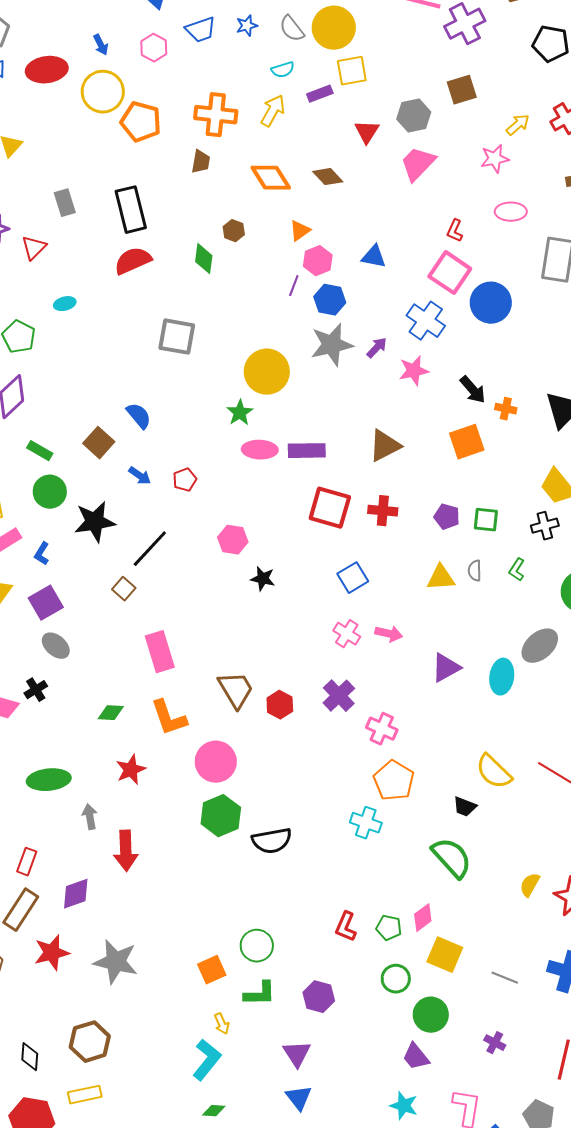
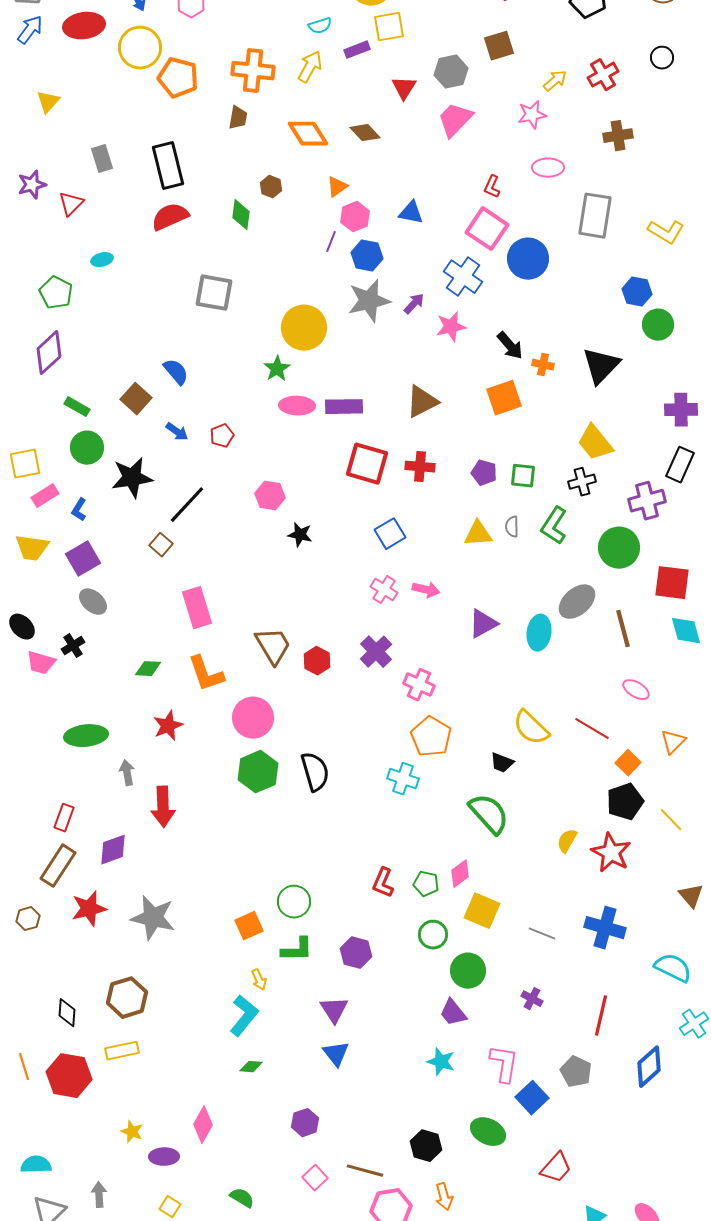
green L-shape: (517, 570) -> (554, 526), size x1.6
black semicircle: (272, 841) -> (315, 772), moved, turned -96

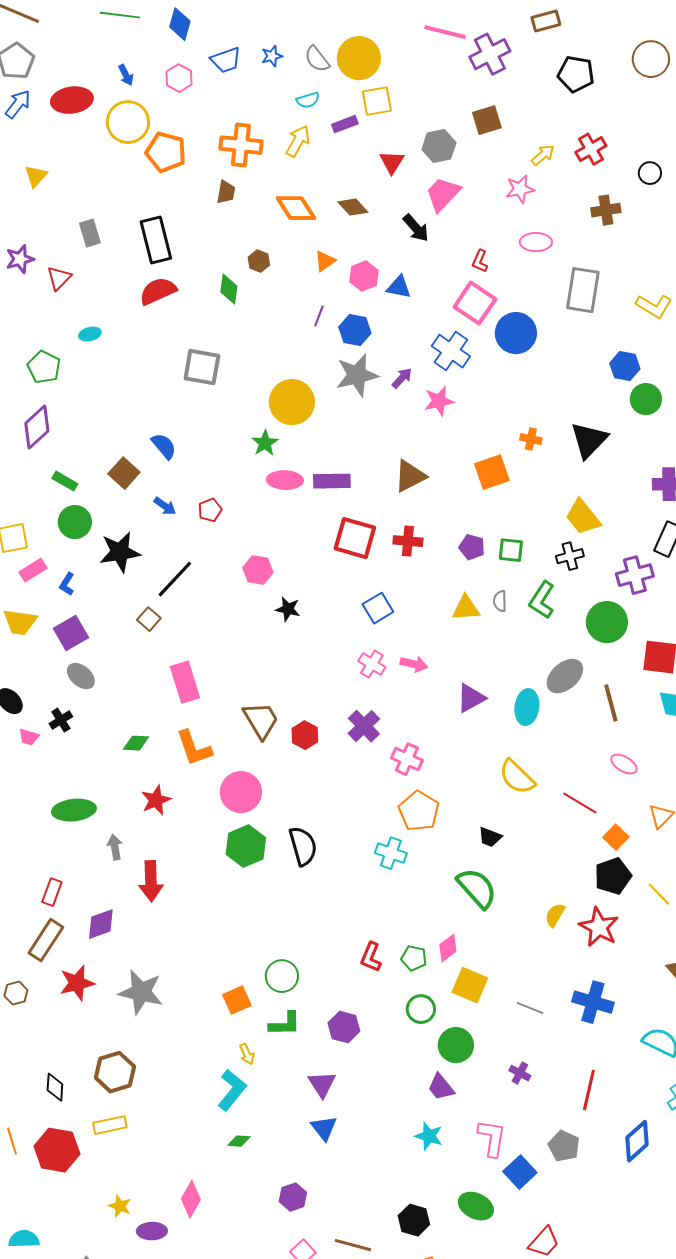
black circle: (662, 58) -> (650, 173), moved
pink hexagon: (355, 217) -> (364, 276), moved
black arrow: (510, 346) -> (416, 228), moved
pink trapezoid: (41, 663) -> (29, 737), size x0.7
yellow semicircle: (531, 728) -> (517, 777), moved

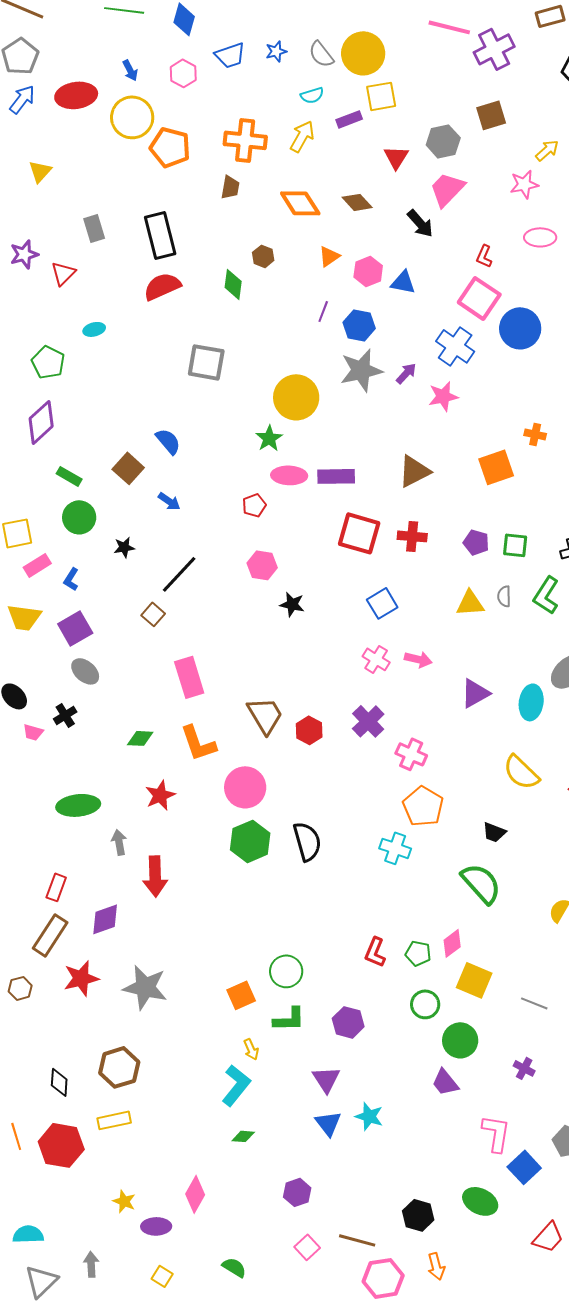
red pentagon: (210, 510) -> (254, 505), moved
black star: (120, 552) -> (124, 547), size x0.5
cyan star: (429, 1136) -> (369, 1116), moved

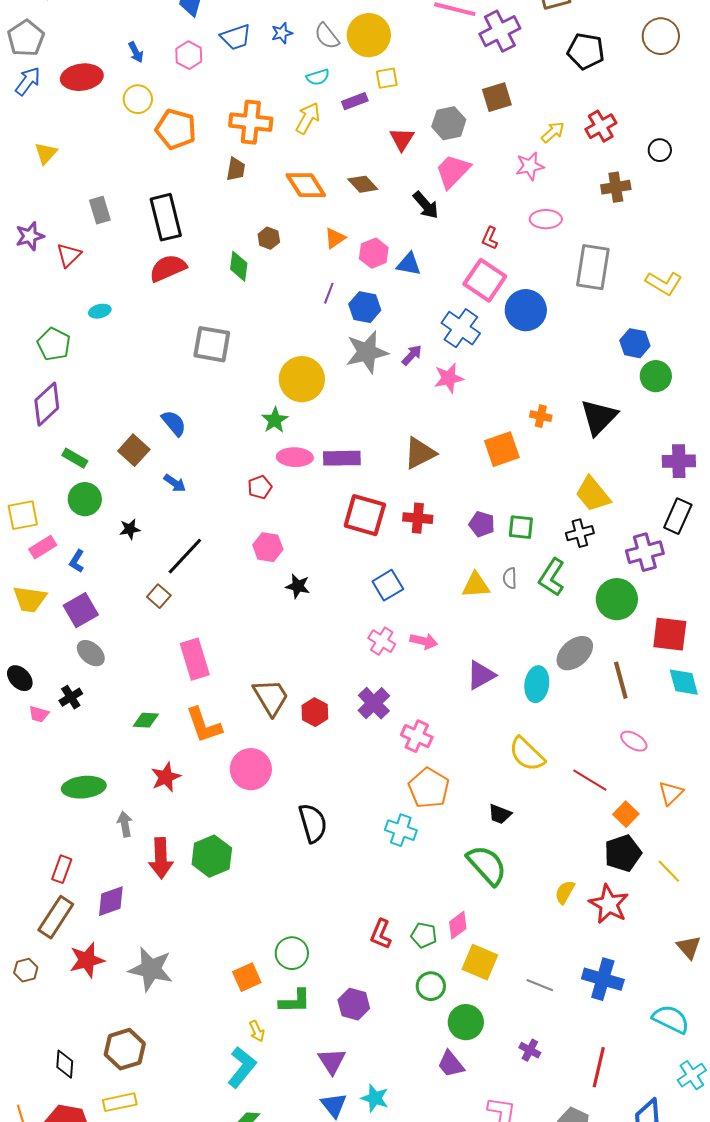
yellow square: (381, 96) -> (387, 78), size x0.7
yellow circle: (132, 117) -> (138, 99), size x0.7
green hexagon: (250, 841) -> (212, 856), moved

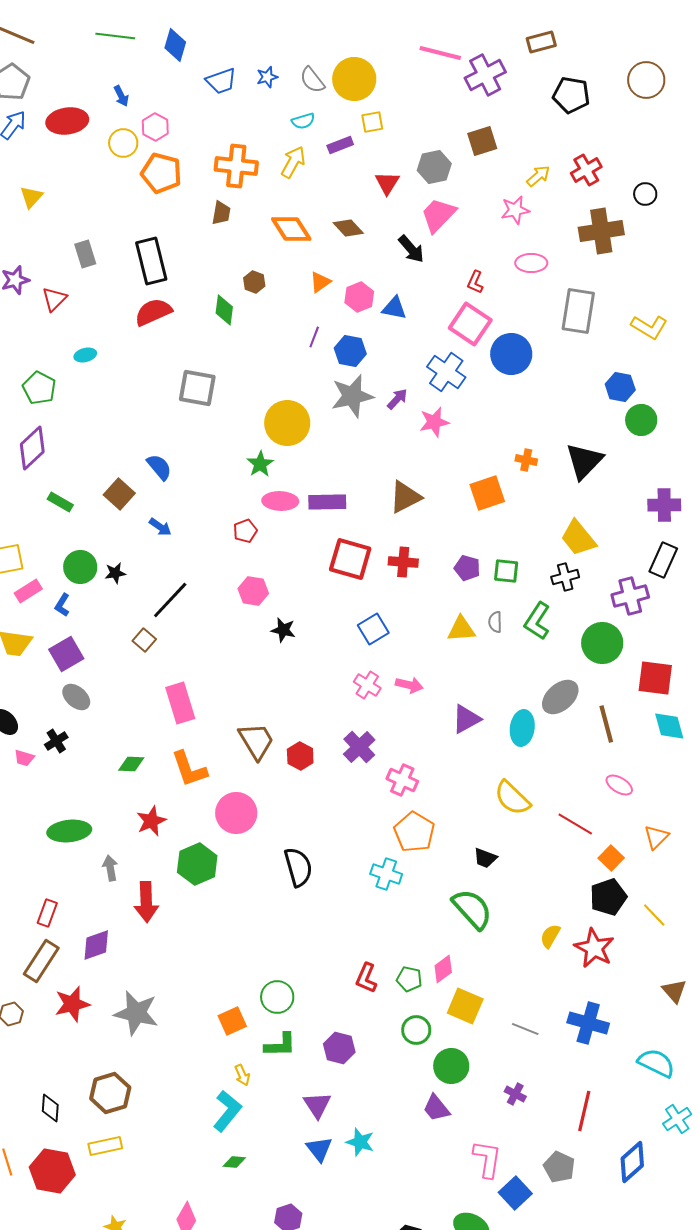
pink hexagon: (189, 55) -> (155, 127), moved
brown cross: (616, 187) -> (601, 231), size x1.5
green circle: (85, 499) -> (80, 567), moved
green hexagon: (212, 856) -> (197, 864), moved

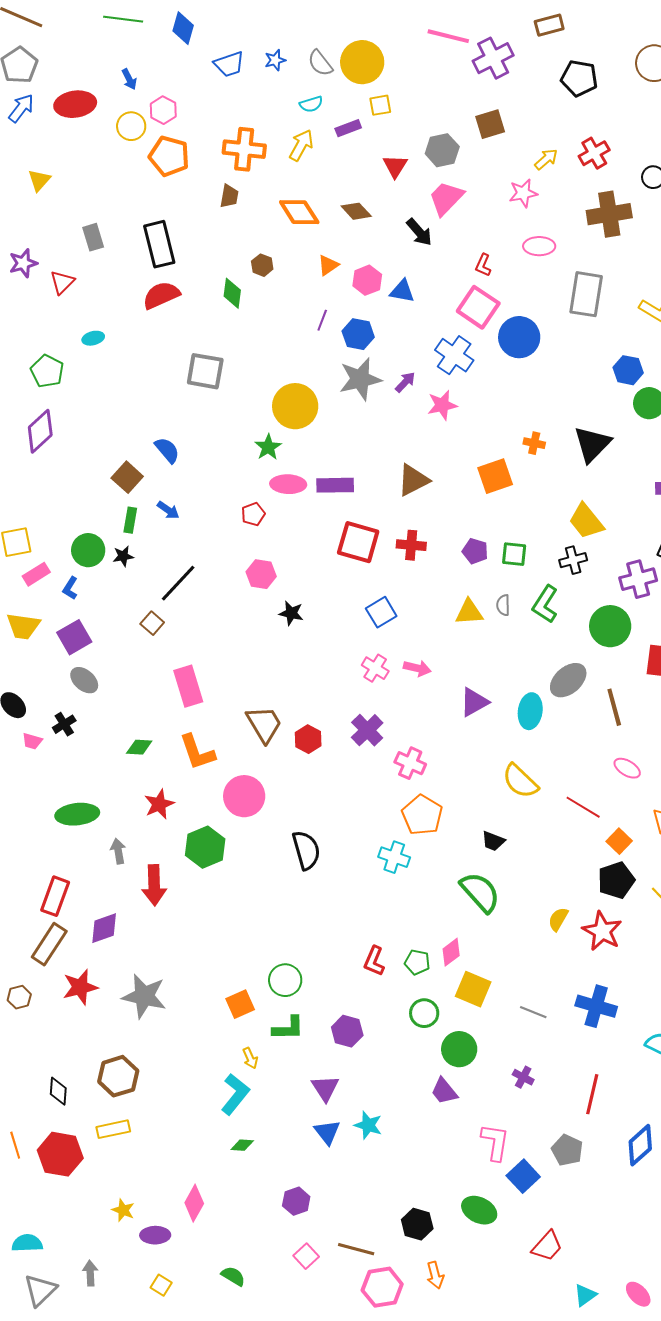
green rectangle: (60, 502) -> (130, 520), moved, turned 70
red rectangle: (47, 913) -> (55, 896), size x1.4

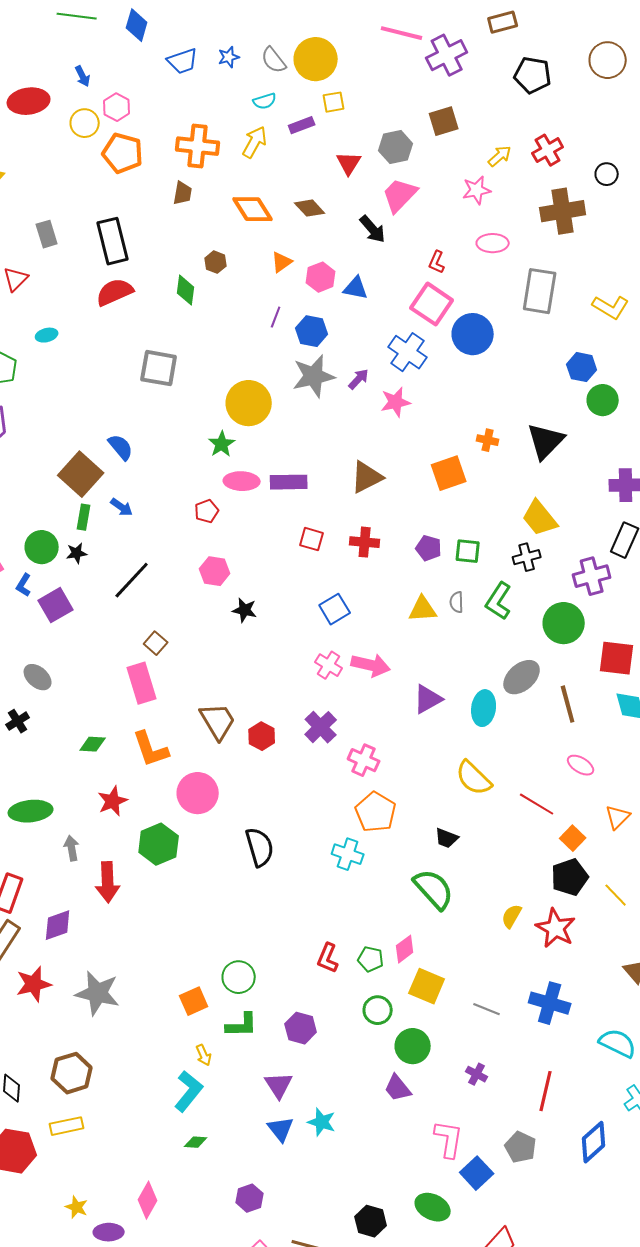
brown square: (127, 477) -> (81, 474), size x1.4
red square: (358, 542) -> (312, 539), size x0.6
brown square: (152, 623) -> (156, 643), moved
purple square: (74, 637) -> (56, 605), moved
pink arrow: (417, 668) -> (371, 665), size x1.4

